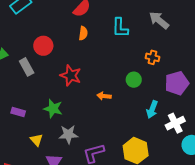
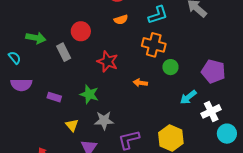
cyan L-shape: (120, 28) -> (158, 15), turned -110
orange semicircle: (83, 33) -> (121, 20), turned 64
orange cross: (152, 57) -> (154, 45), moved, size x1.6
purple pentagon: (177, 83) -> (213, 71), turned 30
cyan arrow: (152, 109) -> (188, 97), turned 30

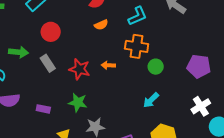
red circle: (81, 31) -> (51, 32), moved
red star: (108, 61) -> (79, 69), moved
orange arrow: (140, 83) -> (108, 65), moved
cyan arrow: (188, 97) -> (151, 100), moved

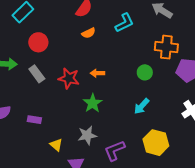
orange cross: (137, 46) -> (166, 47), moved
green star: (78, 102) -> (93, 103), moved, turned 30

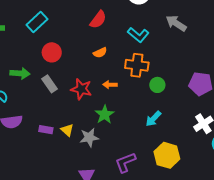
cyan L-shape: (124, 23) -> (138, 35), turned 65
orange semicircle: (89, 33) -> (100, 53), moved
orange cross: (166, 47) -> (137, 65), moved
gray star: (87, 135) -> (89, 138), moved
yellow triangle: (56, 145) -> (67, 130), moved

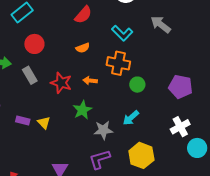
gray star: (89, 138) -> (103, 130), moved

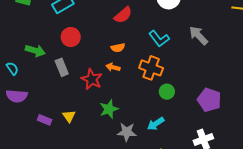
orange arrow: (90, 81) -> (113, 67), moved
purple rectangle: (23, 121) -> (45, 120), moved

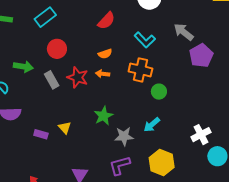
red star: (92, 79) -> (78, 77), moved
purple pentagon: (209, 100) -> (201, 56), moved, turned 30

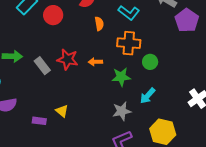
red circle: (57, 49) -> (53, 15), moved
orange semicircle: (105, 54) -> (99, 24), moved, turned -72
orange arrow: (103, 74) -> (95, 62), moved
green star: (103, 116) -> (121, 77), moved, turned 30

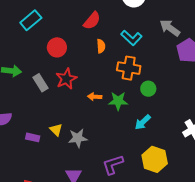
red circle: (53, 15) -> (57, 47), moved
red star: (68, 59) -> (66, 79), turned 30
orange arrow: (95, 62) -> (95, 97), moved
gray star: (122, 111) -> (78, 138), moved

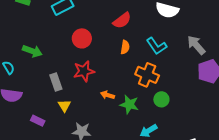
gray rectangle: (41, 83) -> (56, 82), moved
yellow triangle: (56, 130) -> (64, 106), moved

